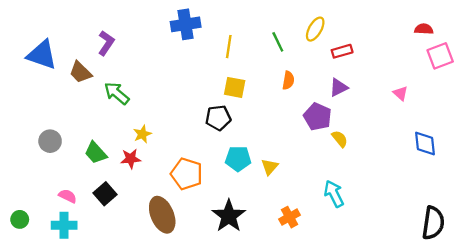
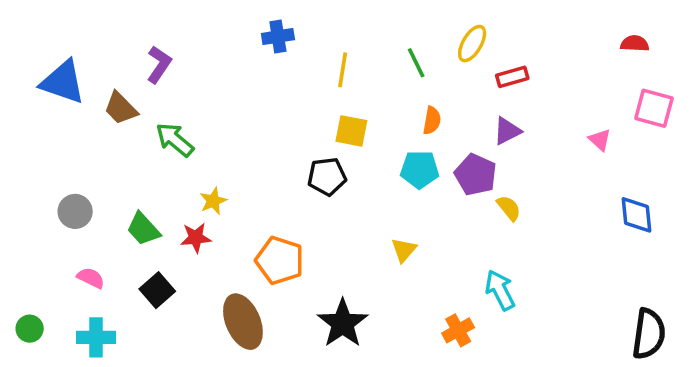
blue cross: (186, 24) -> (278, 37), size x0.7
pink square: (440, 56) -> (654, 108), moved, turned 36
cyan pentagon: (238, 159) -> (420, 169), moved
pink semicircle: (68, 196) -> (91, 278), moved
orange cross: (290, 217) -> (458, 330), moved

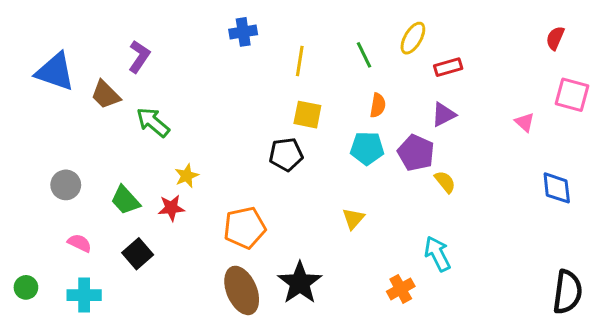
red semicircle: (635, 44) -> (555, 38), turned -70
orange pentagon: (280, 260) -> (245, 228), turned -30
brown ellipse: (243, 322) -> (242, 290), moved

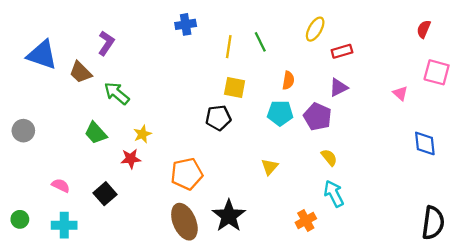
green line: (364, 55) -> (260, 42), moved
yellow semicircle: (445, 182) -> (329, 157), moved
gray circle: (66, 185) -> (23, 131), moved
green trapezoid: (125, 200) -> (96, 133), moved

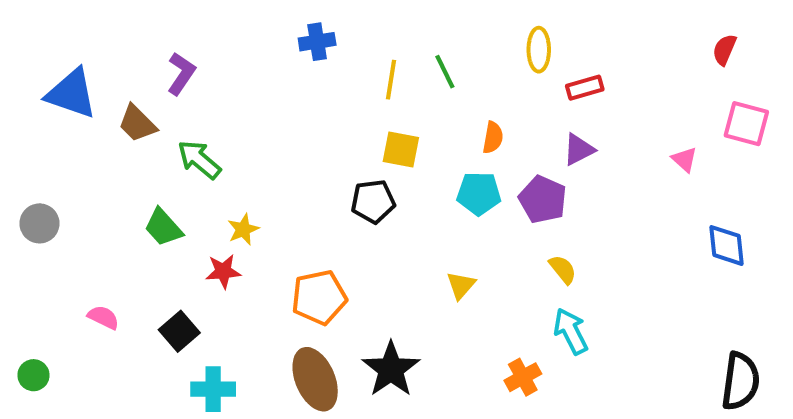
yellow ellipse: (315, 29) -> (539, 50), turned -30
cyan cross: (64, 225) -> (213, 389), moved

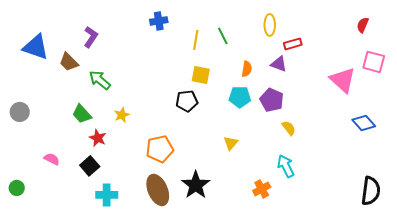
purple triangle: (579, 150) -> (279, 64), moved, turned 48
pink triangle: (685, 160) -> (343, 80), size x2.0
blue diamond: (726, 245) -> (364, 123), turned -35
yellow semicircle: (563, 269) -> (289, 128), moved
red star: (223, 271) -> (98, 138), moved, turned 30

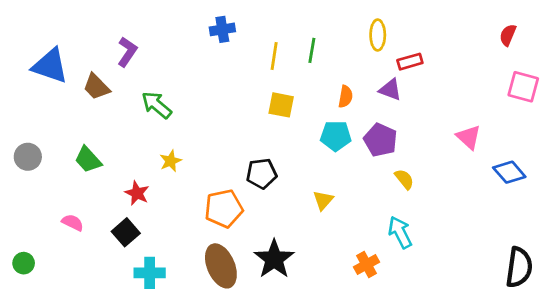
green line: (223, 36) -> (312, 50), turned 36
green arrow: (100, 80) -> (157, 105), moved
pink triangle: (343, 80) -> (469, 137), moved, size x0.7
black pentagon: (187, 101) -> (262, 174), moved
green trapezoid: (82, 114) -> (88, 160), moved

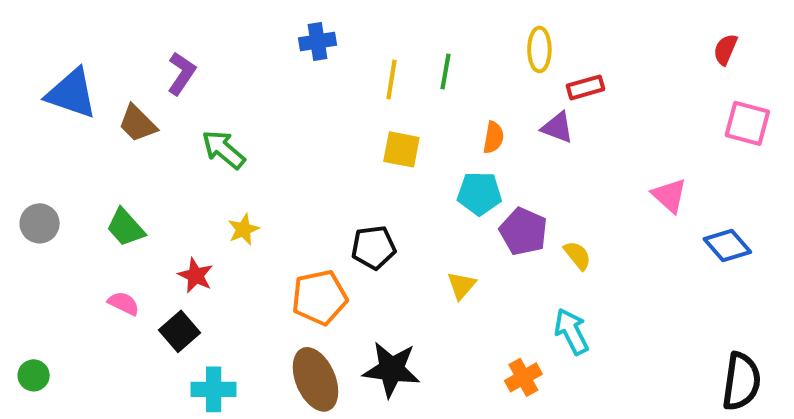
purple pentagon: (380, 140) -> (523, 231), moved
pink semicircle: (73, 223) -> (124, 303), moved
black star: (274, 259) -> (391, 369), turned -30

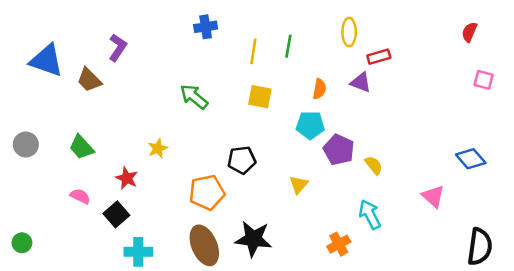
pink square: (747, 123) -> (484, 80), size x0.7
green arrow: (224, 149) -> (194, 97), moved
pink triangle: (669, 195) -> (433, 196), moved

